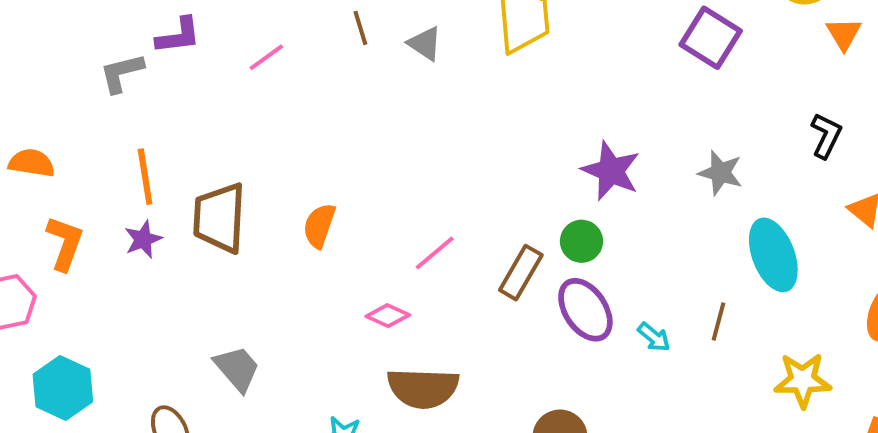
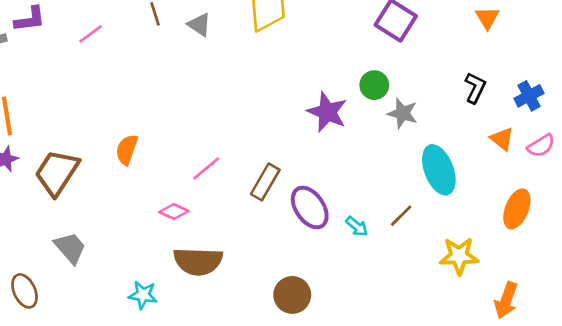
brown trapezoid: (219, 218) -> (57, 173), moved, turned 30
green circle: (581, 241) -> (374, 85), moved
brown line: (718, 321) -> (401, 216), turned 30

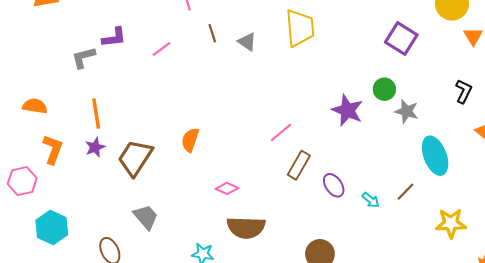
pink line: (206, 169) -> (281, 132), moved
purple ellipse: (310, 208) -> (334, 185), size x0.7

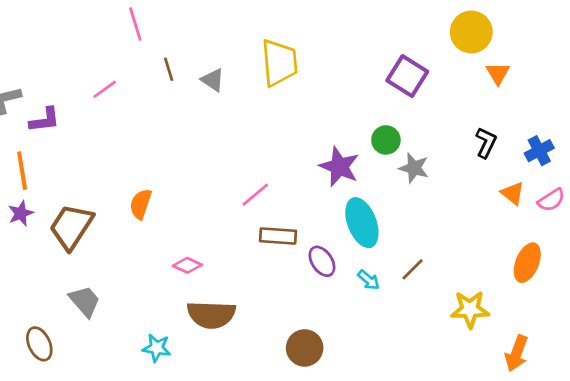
purple L-shape: (114, 37) -> (45, 120), moved
cyan ellipse: (435, 156) -> (362, 223), moved
brown rectangle: (299, 165) -> (278, 236), turned 64

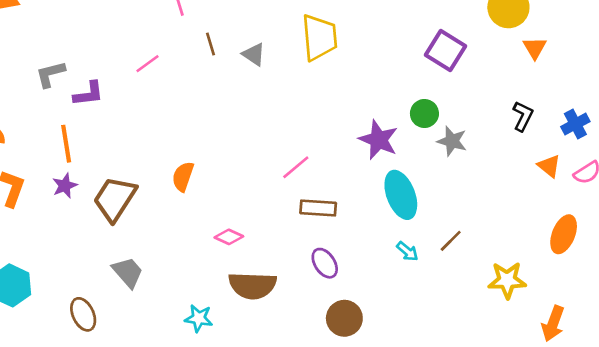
purple ellipse: (322, 261) -> (325, 263), moved

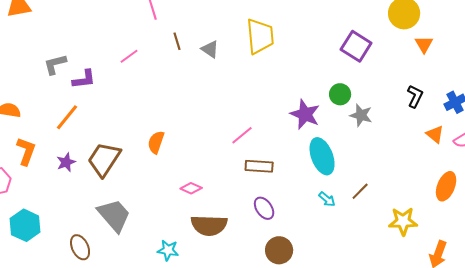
orange line: (66, 144) -> (67, 117), turned 48
purple star: (65, 186) -> (66, 162), moved
gray trapezoid: (128, 272) -> (114, 215), size x1.4

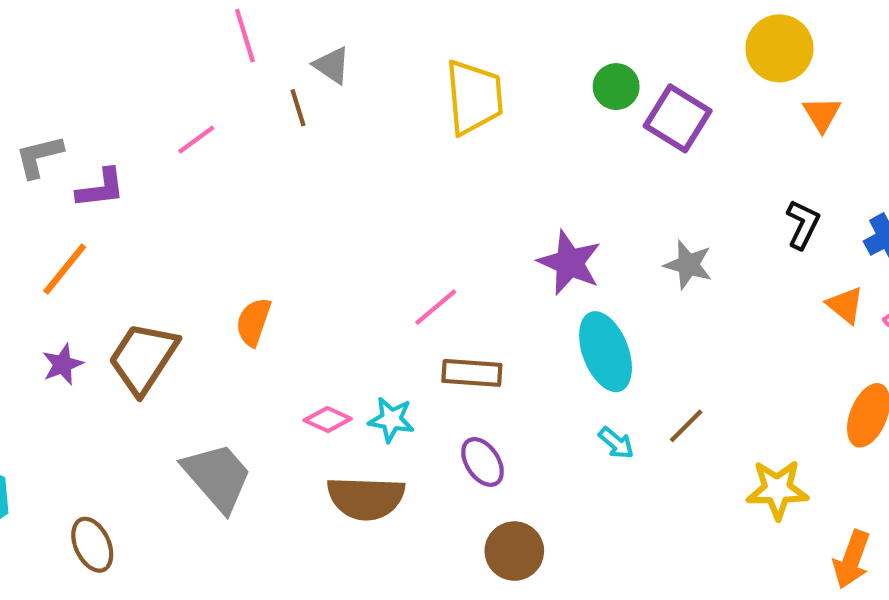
gray triangle: (210, 49) -> (332, 65), moved
green circle: (340, 94) -> (616, 87), moved
gray trapezoid: (114, 215) -> (217, 477), moved
cyan star: (168, 250) -> (391, 420), moved

